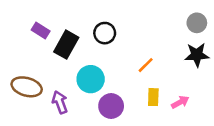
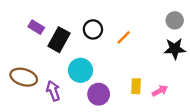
orange line: (146, 65) -> (124, 37), moved

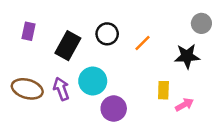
purple rectangle: (36, 27) -> (29, 31), moved, turned 70
black star: (175, 49) -> (187, 56), moved
yellow rectangle: (136, 86) -> (163, 90), moved
purple arrow: (53, 91) -> (61, 89), moved

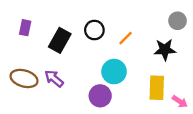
cyan circle: (93, 81) -> (114, 72), moved
purple arrow: (61, 89) -> (54, 78), turned -30
yellow rectangle: (163, 90) -> (157, 88), moved, size x1.5
pink arrow: (184, 105) -> (180, 102), moved, turned 63

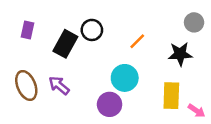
black circle: (94, 30) -> (92, 30), moved
brown ellipse: (24, 78) -> (26, 85), turned 52

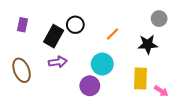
purple arrow: (59, 85) -> (58, 62), moved, turned 132

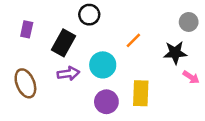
black circle: (75, 25) -> (89, 15), moved
cyan circle: (102, 64) -> (103, 65), moved
yellow rectangle: (140, 79) -> (141, 93), moved
pink arrow: (161, 91) -> (191, 77), moved

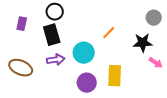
black circle: (89, 15) -> (55, 12), moved
black rectangle: (63, 43) -> (52, 35), turned -45
brown ellipse: (25, 83) -> (21, 68), turned -45

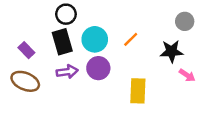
purple rectangle: (22, 24) -> (26, 50), moved, turned -56
cyan circle: (84, 53) -> (95, 39), moved
purple circle: (87, 83) -> (98, 68), moved

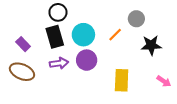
gray circle: (185, 21) -> (136, 19), moved
pink arrow: (187, 75) -> (164, 81), moved

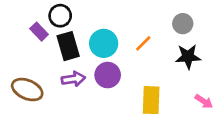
black circle: (58, 12) -> (60, 16), moved
gray circle: (136, 19) -> (183, 24), moved
purple rectangle: (23, 44) -> (39, 32), moved

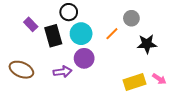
black circle: (60, 16) -> (69, 12), moved
gray circle: (183, 24) -> (131, 18), moved
purple arrow: (73, 79) -> (63, 72), moved
yellow rectangle: (151, 100) -> (135, 82), moved, turned 70

